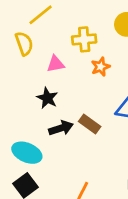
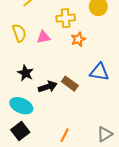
yellow semicircle: (24, 43) -> (19, 33), moved
black star: (47, 98) -> (26, 73), moved

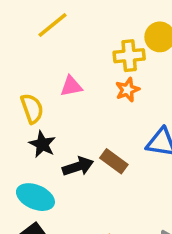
yellow cross: (66, 18) -> (129, 56), moved
yellow semicircle: (19, 33) -> (32, 108), moved

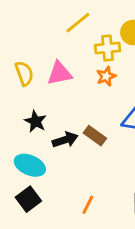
yellow line: (52, 25) -> (78, 23), moved
pink triangle: (71, 86) -> (60, 73), size x1.4
yellow semicircle: (32, 108) -> (24, 73), moved

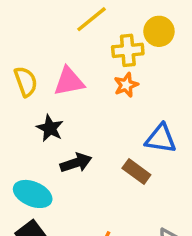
black star: (36, 121) -> (50, 128), moved
brown rectangle: (95, 136) -> (136, 171), moved

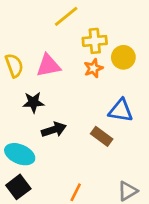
yellow circle: (159, 31) -> (123, 57), moved
black star: (50, 128) -> (33, 102), turned -30

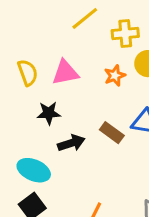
yellow cross: (95, 41) -> (125, 33), moved
brown rectangle: (102, 136) -> (112, 133), moved

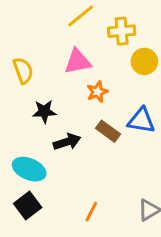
pink triangle: (65, 73) -> (78, 61), moved
orange star: (115, 76) -> (97, 92), moved

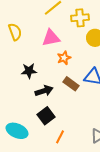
yellow semicircle: (23, 71) -> (15, 32), moved
cyan ellipse: (29, 169) -> (17, 131), moved
black square: (28, 205) -> (46, 116), moved

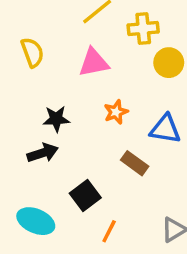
orange star: (64, 58) -> (116, 112), moved
brown rectangle: (71, 84) -> (135, 163), moved
black arrow: (44, 91) -> (43, 153), moved

